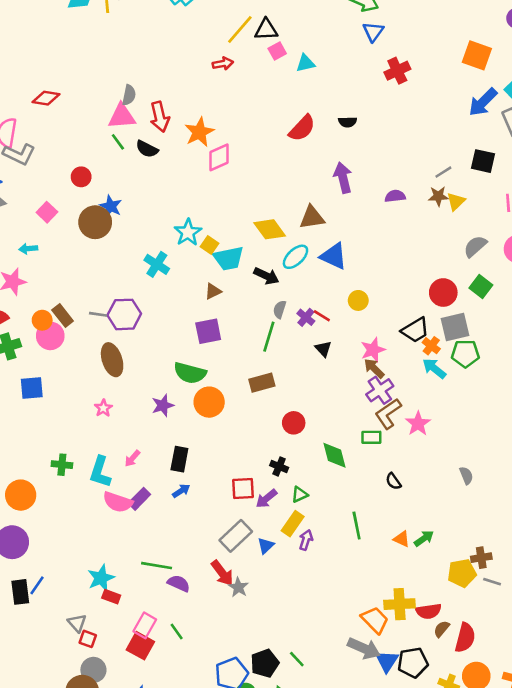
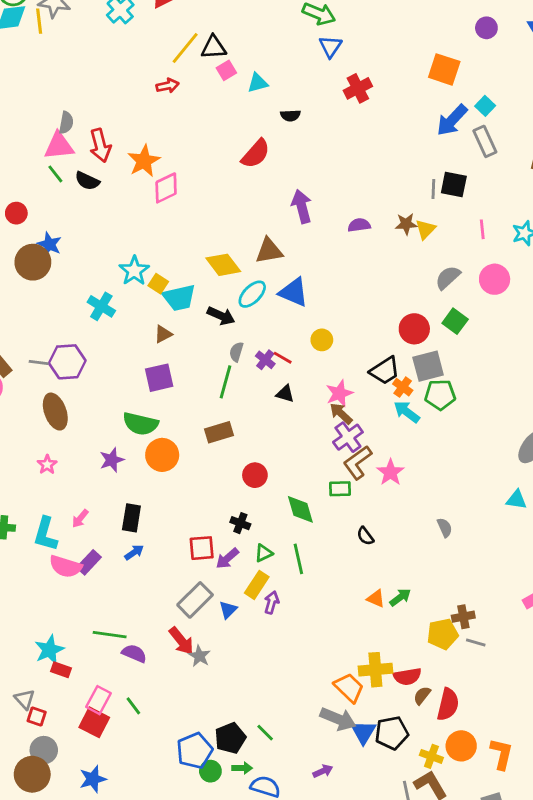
black semicircle: (348, 122) -> (290, 115), moved
gray line: (443, 172) -> (433, 189), moved, turned -54
black triangle: (323, 349) -> (285, 394), turned -30
green line: (357, 525) -> (298, 559), moved

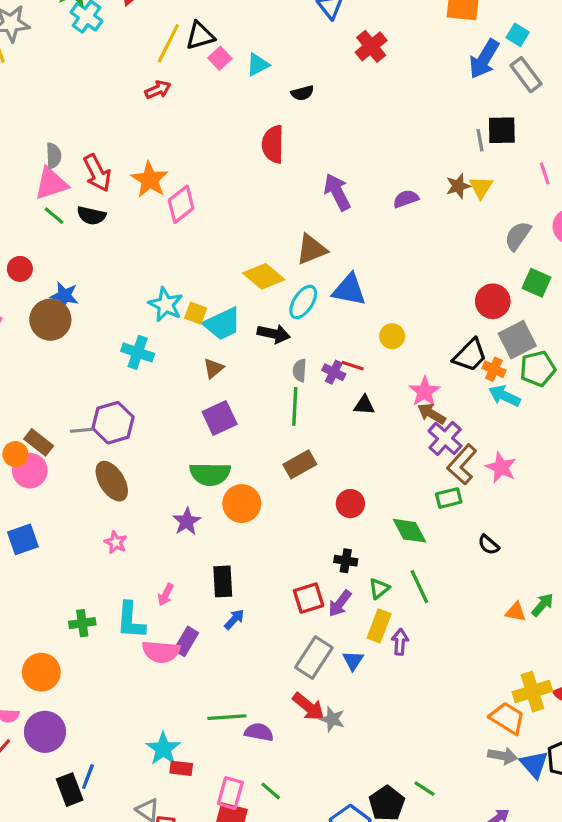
red semicircle: (256, 154) -> (273, 144), turned 152
gray arrow: (338, 719) -> (503, 756), size x0.7

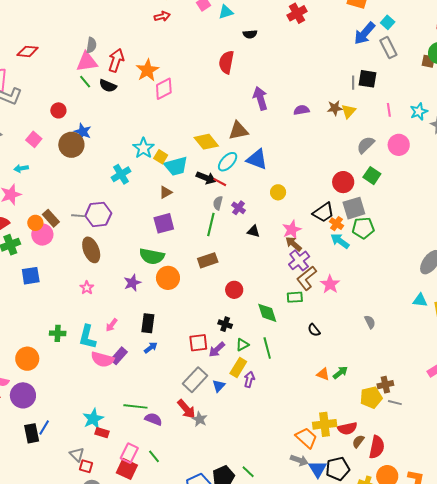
red arrow: (97, 173) -> (116, 60), turned -145
cyan cross: (138, 352) -> (121, 174), turned 30
red line: (353, 366) -> (220, 182), moved

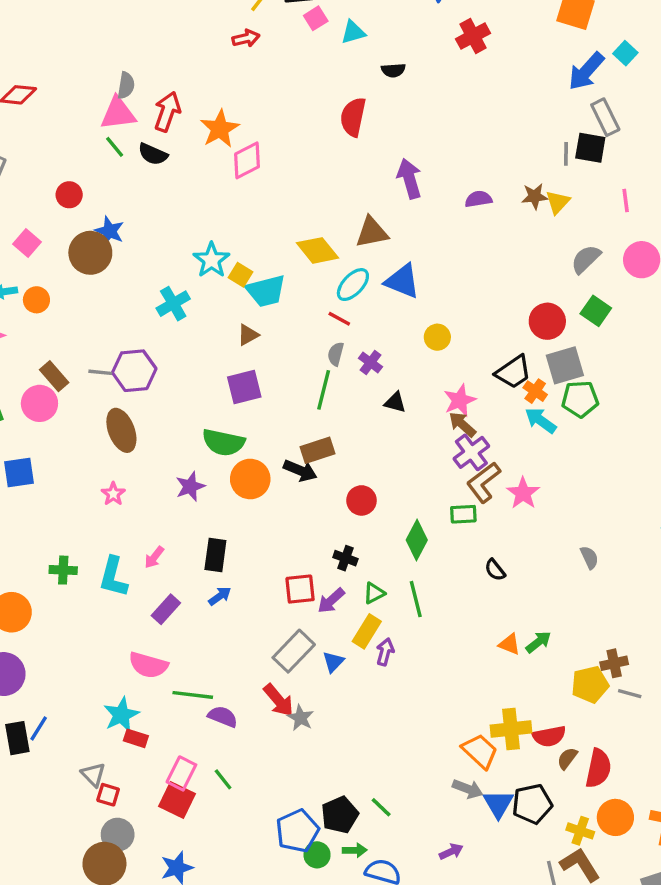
gray rectangle: (388, 48) -> (605, 117), moved
black arrow: (206, 178) -> (300, 471), moved
orange circle: (35, 223) -> (36, 300), moved
green diamond: (267, 313) -> (417, 540), turned 45
pink semicircle: (102, 359) -> (148, 665), moved

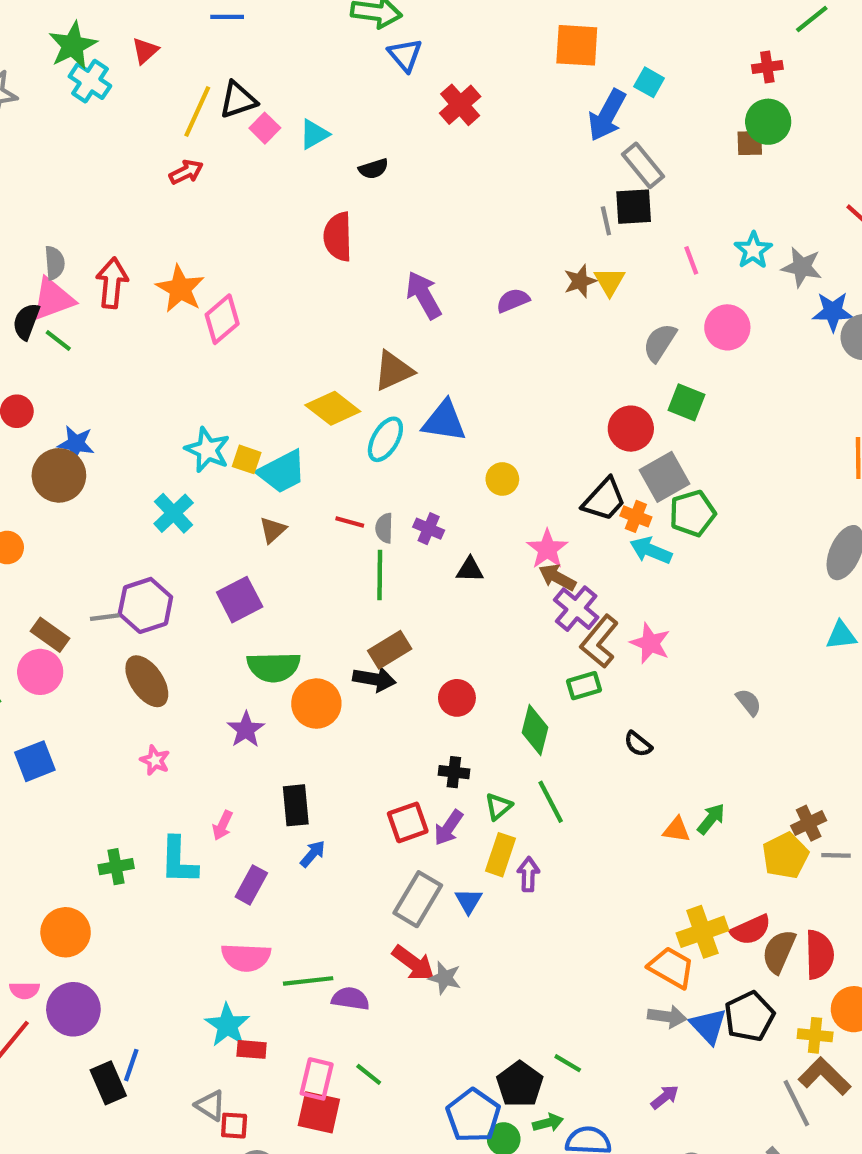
black semicircle: (153, 154) -> (26, 321), moved, turned 100
red line: (339, 319) -> (350, 522), moved
purple square: (244, 387) -> (240, 600), moved
brown semicircle: (567, 758) -> (779, 951), size x1.5

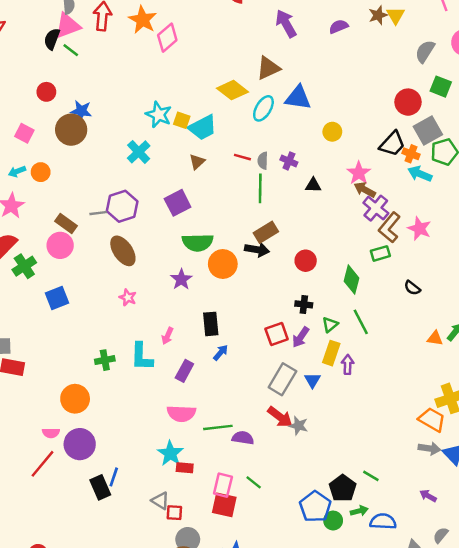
purple arrow: (665, 1097) -> (428, 496), turned -112

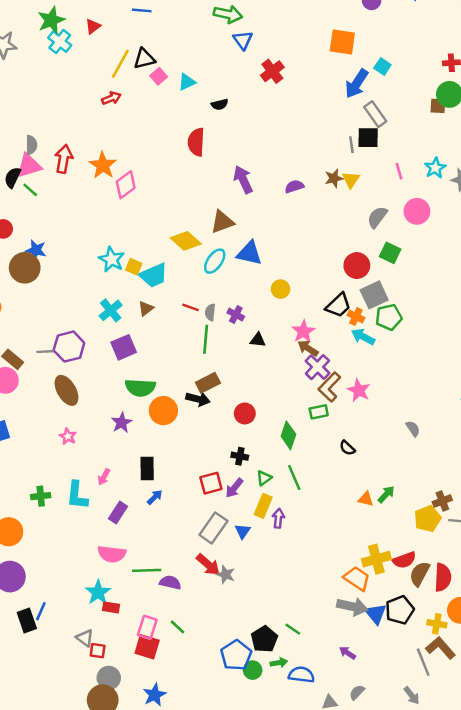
cyan cross: (139, 152) -> (111, 310), moved
gray arrow: (429, 448) -> (352, 607), size x1.4

